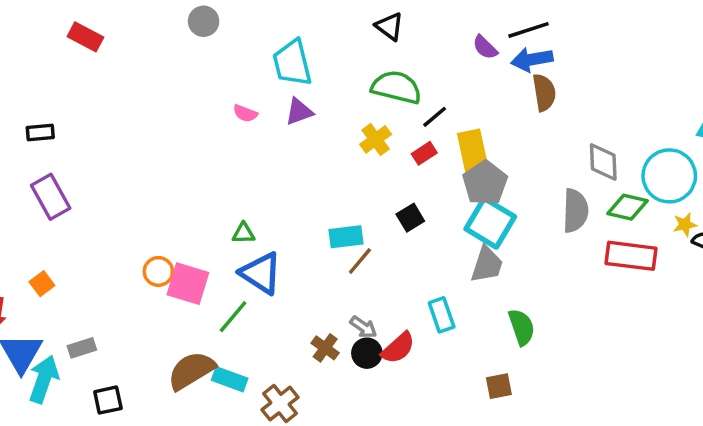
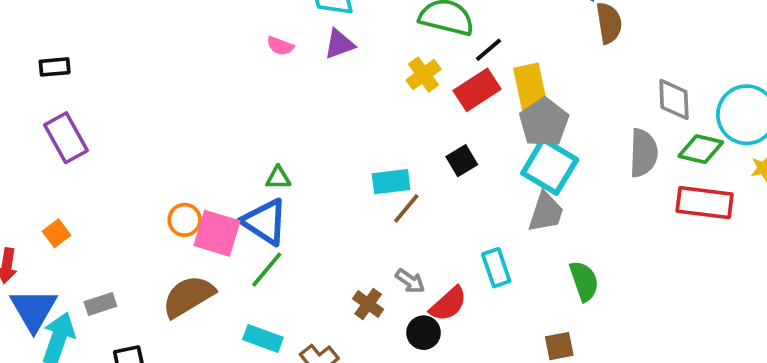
red rectangle: (424, 153) -> (477, 90), size x1.6
blue triangle: (261, 273) -> (265, 222), moved
black circle: (367, 353) -> (424, 333), moved
brown semicircle: (191, 371) -> (188, 296), moved

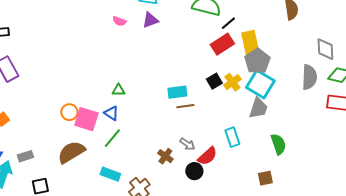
yellow cross: (424, 75) -> (232, 82), moved
brown line: (406, 208) -> (185, 106), turned 42
blue triangle: (265, 222) -> (111, 113), size x0.6

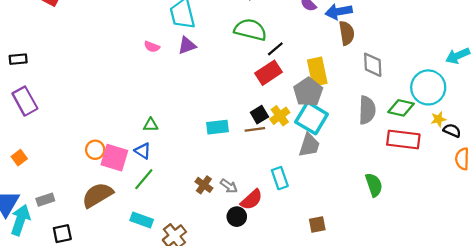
yellow rectangle: (250, 43) -> (317, 72), moved
gray diamond: (325, 49) -> (373, 65), moved
brown line: (185, 106) -> (255, 129), moved
green semicircle: (278, 144) -> (374, 185), moved
brown cross: (165, 156) -> (204, 185), moved

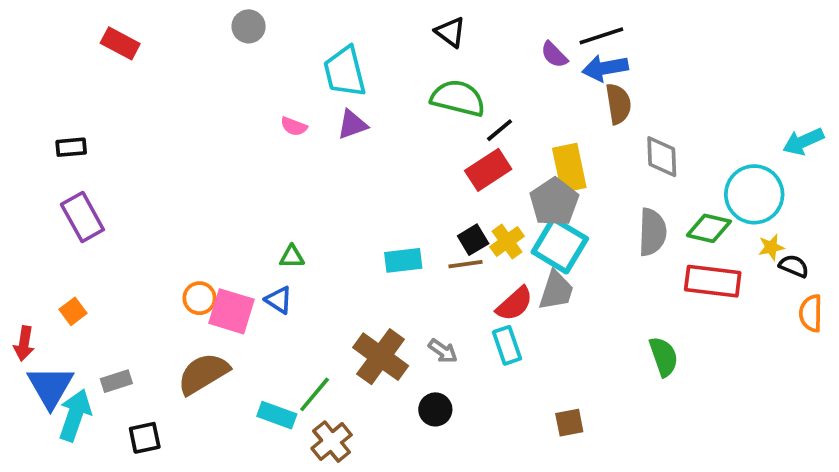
green line: (144, 179) -> (315, 394), moved
brown cross: (204, 185) -> (381, 357), size x1.8
gray arrow: (229, 186) -> (443, 351), moved
red semicircle: (251, 200) -> (515, 304), moved

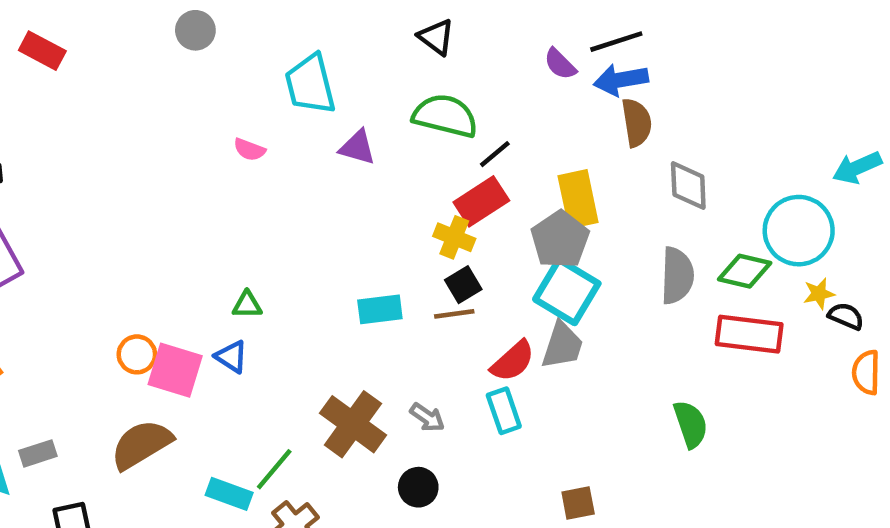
purple triangle: (352, 125) -> (357, 147), moved, turned 36
yellow cross: (507, 242) -> (454, 237), moved, turned -32

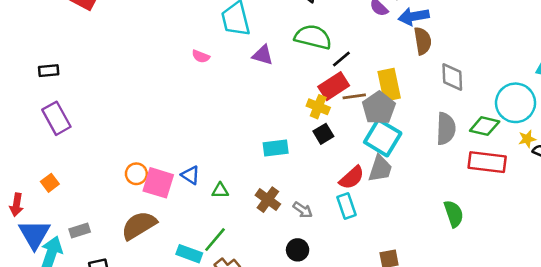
green triangle: (247, 305) -> (220, 191), moved
brown line: (454, 314) -> (354, 96), moved
brown cross: (353, 424) -> (268, 200), moved, size x0.7

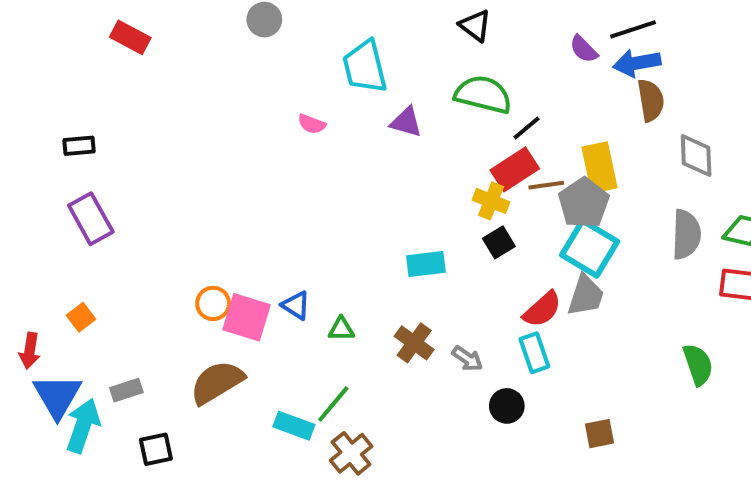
black circle: (298, 250) -> (507, 406), moved

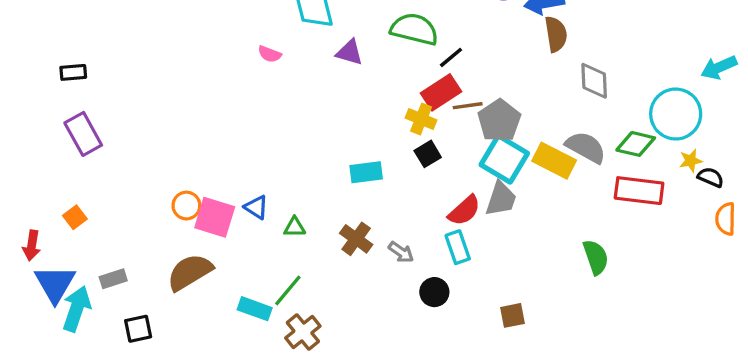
yellow rectangle: (599, 167) -> (554, 161), moved, turned -51
gray semicircle: (686, 234) -> (586, 147), turned -63

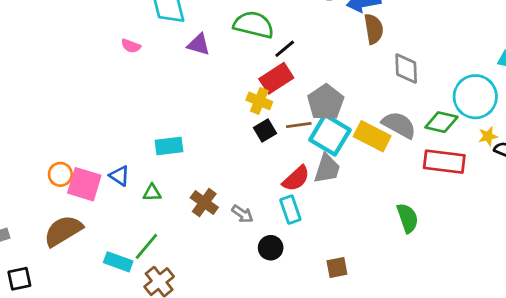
brown line: (468, 106) -> (299, 125), moved
cyan rectangle: (366, 172) -> (169, 146), moved

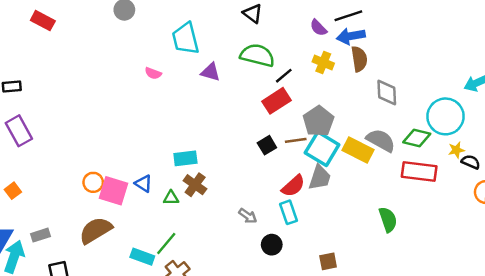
yellow cross: (259, 101) -> (323, 63), moved
brown cross: (204, 203) -> (195, 185), moved

